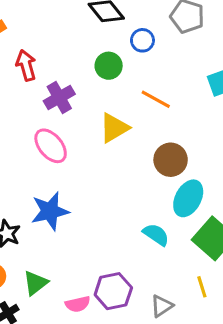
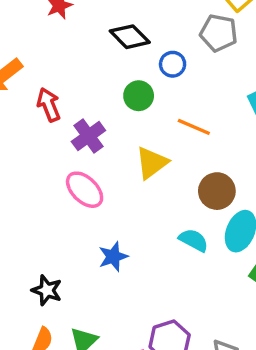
blue star: (50, 211) -> (113, 257), moved, size x0.7
cyan semicircle: (156, 235) -> (194, 240), moved

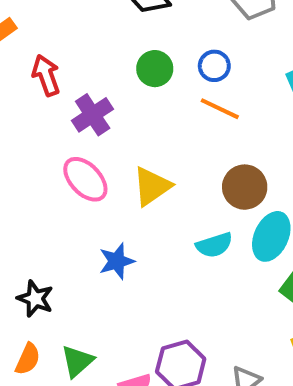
blue circle: (173, 64) -> (214, 66), moved
yellow triangle: (152, 163) -> (152, 186), moved
cyan semicircle: (194, 240) -> (214, 245), turned 132

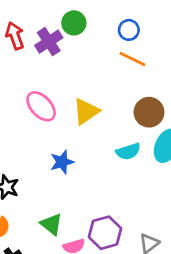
green circle: (155, 69) -> (74, 23), moved
purple cross: (93, 115) -> (49, 42), moved
green triangle: (77, 361) -> (51, 224), moved, turned -40

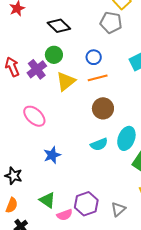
orange line: (132, 59) -> (98, 78), turned -36
yellow triangle: (86, 111) -> (66, 81), moved
brown circle: (149, 112) -> (103, 108), moved

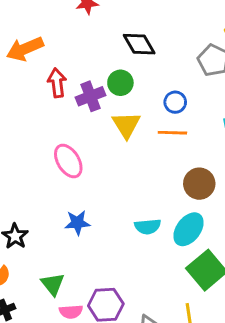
yellow triangle: (66, 81) -> (126, 125), turned -40
brown circle: (103, 108) -> (199, 184), moved

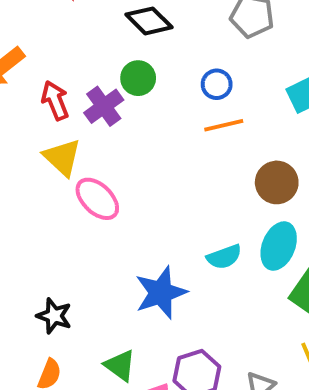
yellow triangle: (126, 125) -> (62, 157), moved
blue star: (77, 223) -> (161, 293), moved, size x1.5

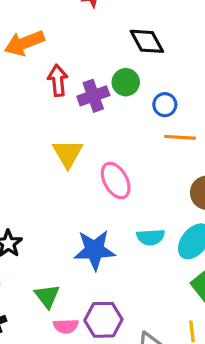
blue circle: (217, 84) -> (165, 105), moved
yellow triangle: (62, 157) -> (68, 153), moved
pink ellipse: (97, 199) -> (116, 181), moved

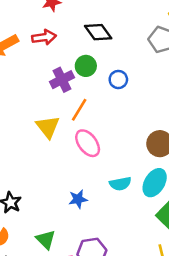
red arrow: (58, 80) -> (44, 37), moved, turned 95
orange line: (180, 137) -> (79, 110), moved, turned -55
blue star: (94, 250) -> (78, 199), size x0.6

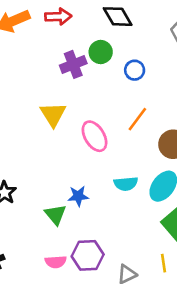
orange line: (79, 110) -> (137, 119), moved
green triangle: (46, 240) -> (55, 215), moved

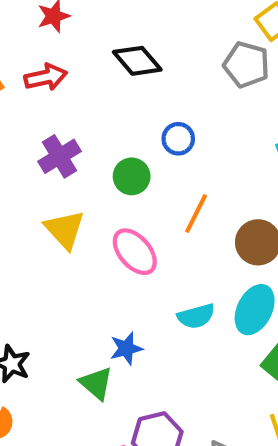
green circle: (101, 52) -> (132, 176), moved
purple cross: (73, 64) -> (59, 156), moved

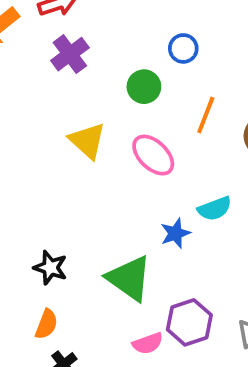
purple cross: (59, 156) -> (70, 54), moved
blue star: (126, 348) -> (175, 233), moved
green triangle: (96, 383) -> (129, 278), size x1.5

